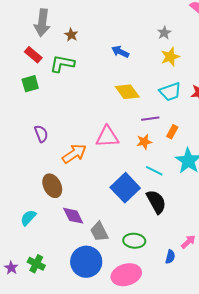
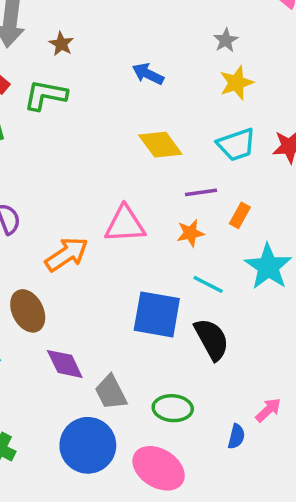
blue square: (125, 188) -> (157, 314), turned -36
pink ellipse: (126, 275) -> (159, 468), turned 48

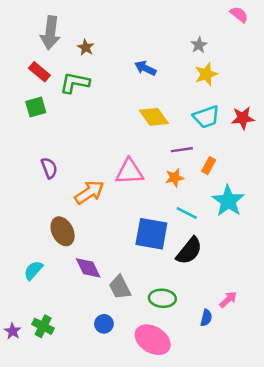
black semicircle: (212, 339) -> (189, 251), turned 68
blue circle: (88, 445) -> (104, 324), size x0.5

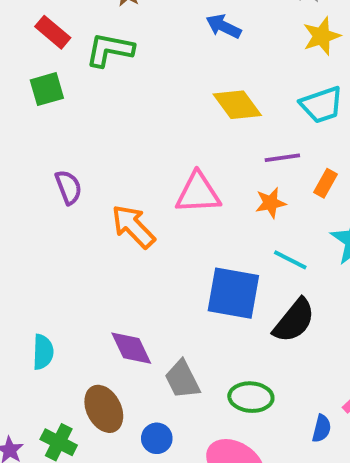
orange arrow: (89, 192) -> (133, 226), turned -100
brown ellipse: (63, 231) -> (104, 409), moved
cyan semicircle: (33, 270) -> (43, 352), turned 140

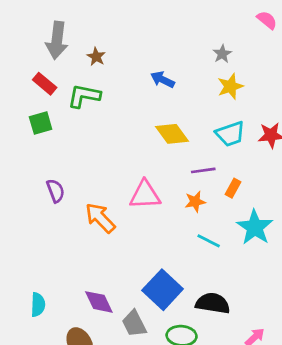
blue square: (233, 293) -> (163, 290), moved, turned 33
black semicircle: (294, 321) -> (213, 303), moved, turned -120

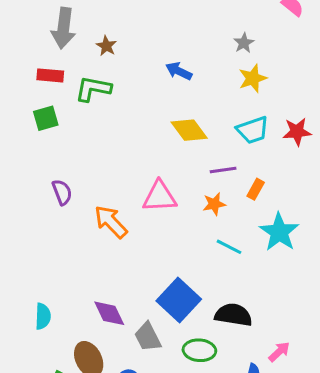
red rectangle: (45, 84) -> (50, 75), turned -35

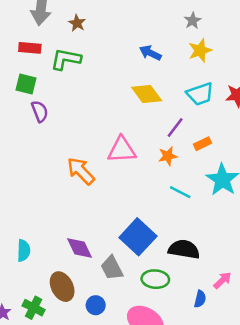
blue arrow: (179, 71) -> (150, 53), moved
green square: (46, 118) -> (26, 84), turned 30
purple line: (223, 170) -> (175, 127), turned -45
orange rectangle: (256, 189) -> (203, 144), turned 35
purple semicircle: (62, 192) -> (40, 111), moved

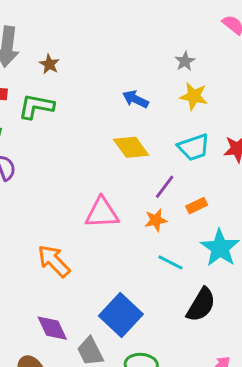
yellow star: (200, 50) -> (194, 96), turned 30
orange arrow: (81, 171) -> (54, 261), moved
black semicircle: (184, 249) -> (201, 305), moved, turned 112

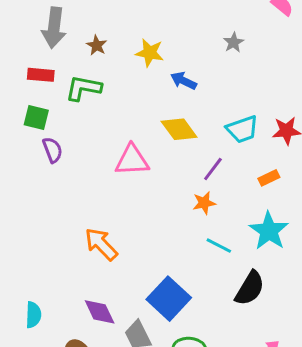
yellow star: (194, 96) -> (150, 53), moved
orange rectangle: (197, 206) -> (269, 178), moved
pink triangle: (102, 213) -> (132, 160), moved

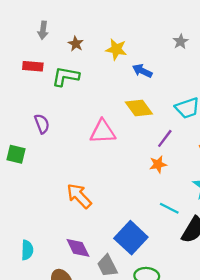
gray arrow: (54, 28) -> (43, 30), size x0.6
green square: (36, 118) -> (16, 154), moved
cyan line: (219, 246) -> (169, 208), moved

